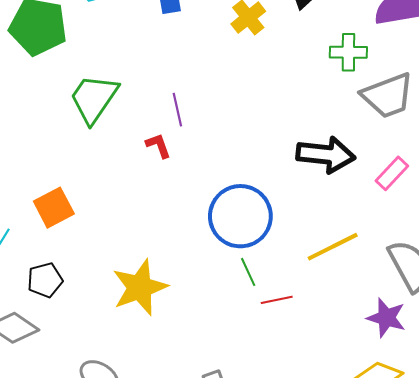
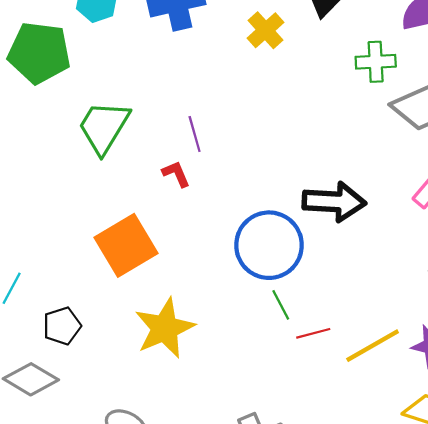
black arrow: (326, 155) -> (334, 202), moved
orange square: (54, 208) -> (126, 245), moved, size x1.4
yellow line: (333, 247) -> (373, 346), moved

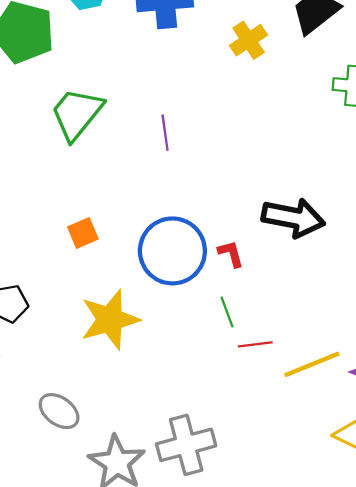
red L-shape: (176, 174) -> (231, 254), moved
orange square: (126, 245) -> (83, 233), size x0.5
blue circle: (269, 245) -> (172, 251), moved

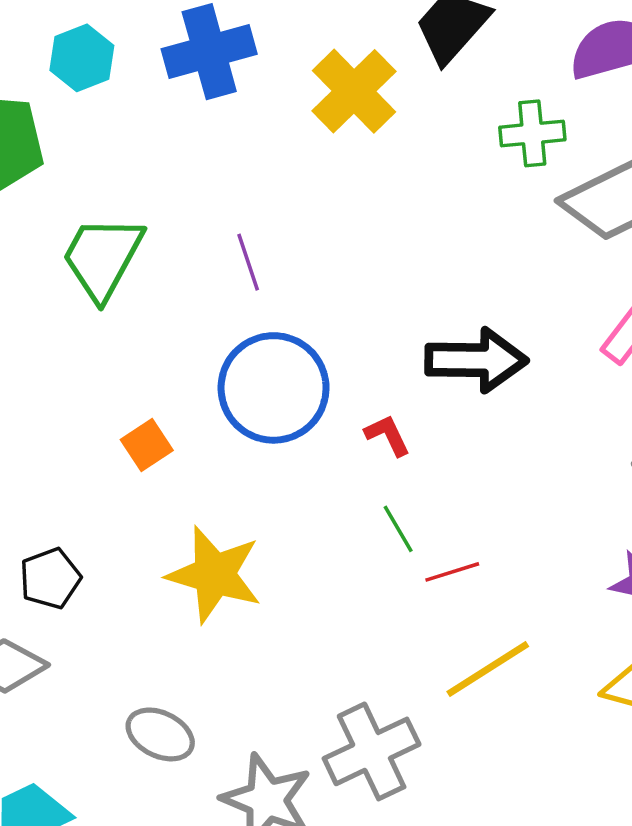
yellow cross: (249, 40) -> (354, 91), size x1.4
blue circle: (172, 251) -> (274, 388), moved
yellow star: (110, 320) -> (214, 575), turned -30
yellow line: (312, 364) -> (488, 669), moved

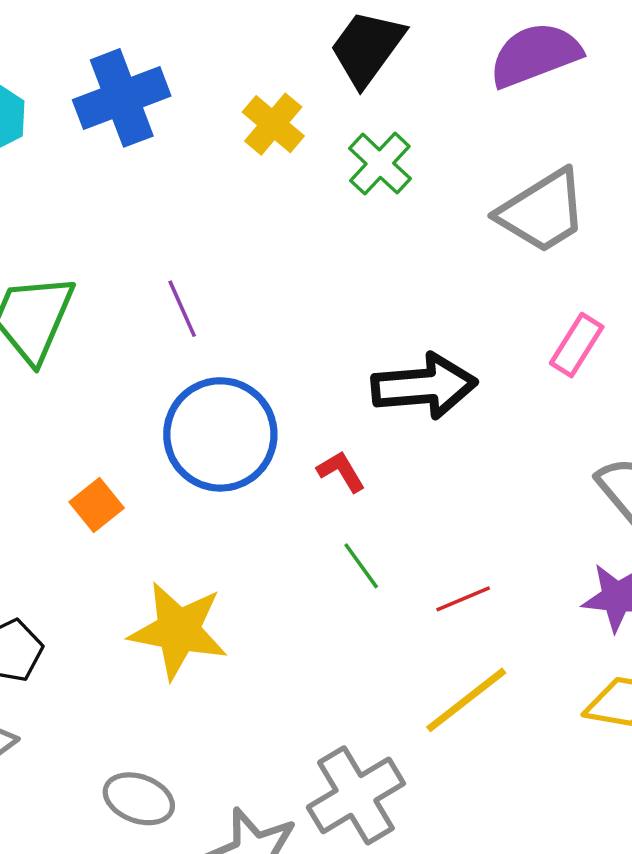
yellow cross: (354, 91) -> (273, 124), size x0.7
green cross: (532, 133) -> (380, 164), moved, turned -36
red line: (452, 572) -> (463, 599), moved

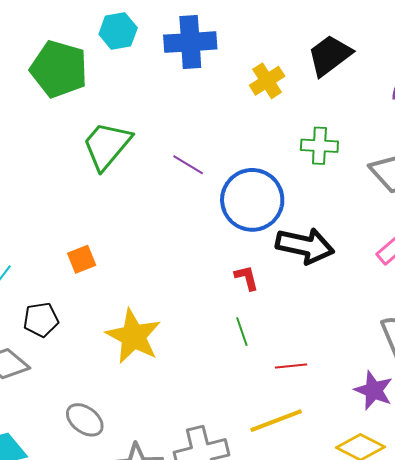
green cross: (380, 164) -> (319, 146), moved, turned 33
purple line: (182, 309) -> (188, 165), turned -52
blue circle: (220, 434) -> (252, 200), moved
orange square: (97, 505) -> (82, 259), moved

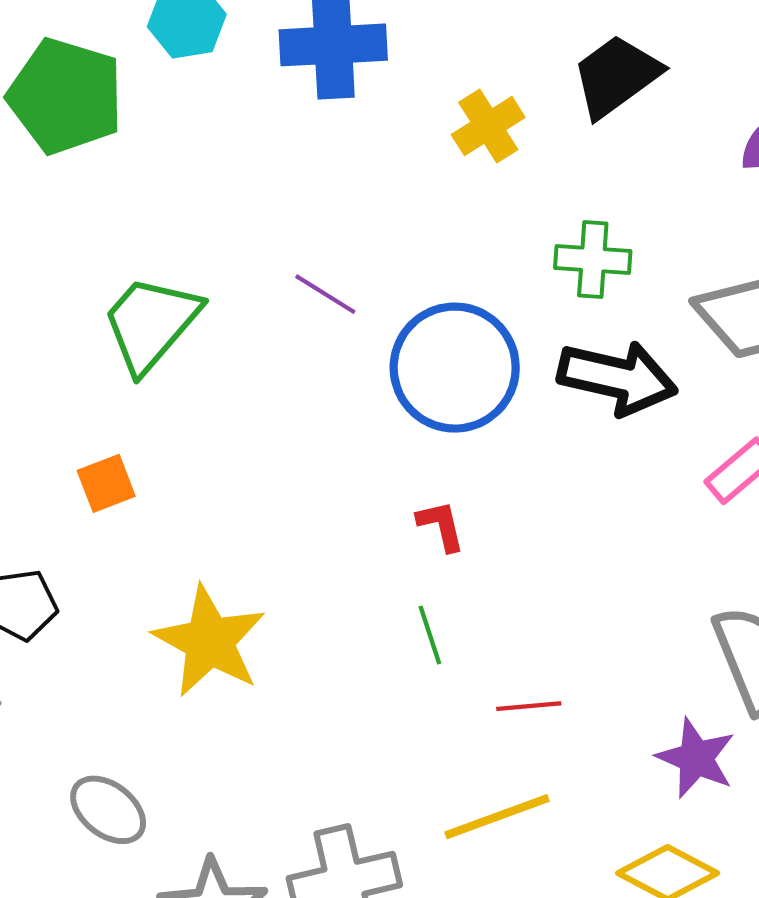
green trapezoid: (107, 145) -> (151, 323), moved
black arrow: (305, 246) -> (617, 378), moved

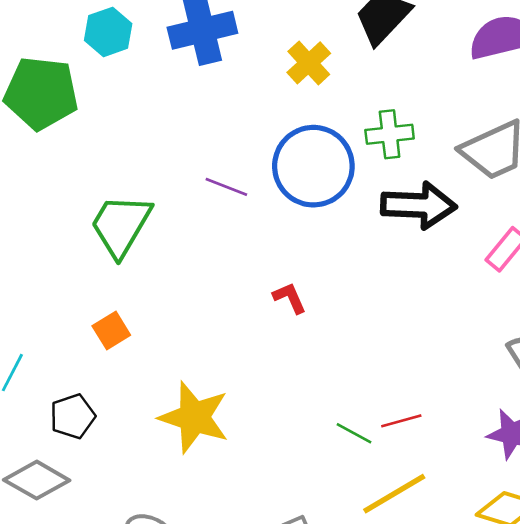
blue circle: (455, 368) -> (313, 166), moved
red L-shape: (441, 526) -> (290, 298), moved
green line: (430, 635) -> (354, 433), moved, turned -33

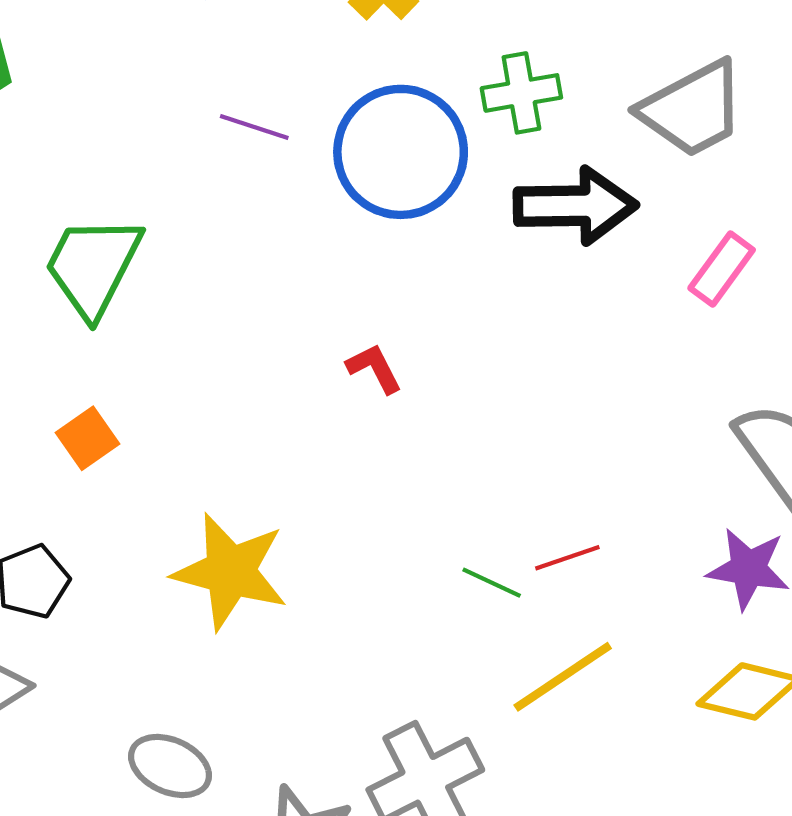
purple line: (226, 187) -> (254, 127), moved

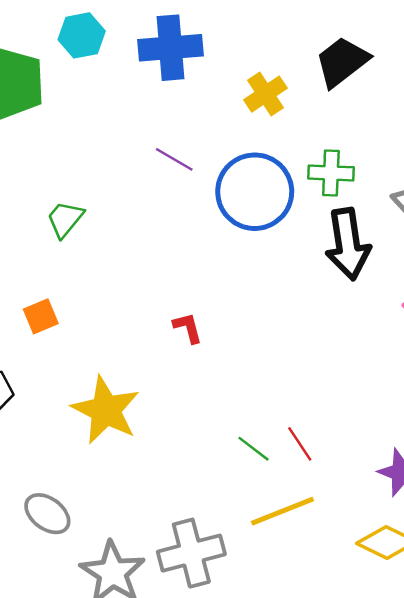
black arrow: (575, 206) -> (348, 244), turned 70
green trapezoid: (93, 266) -> (65, 219), size x0.6
red L-shape: (374, 368) -> (188, 328), moved
red line: (567, 558) -> (300, 444), turned 63

